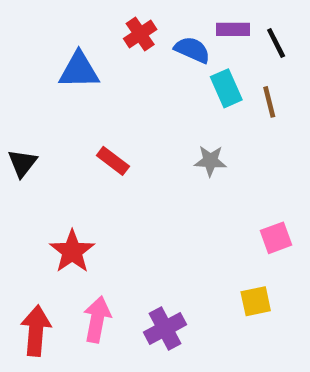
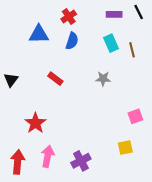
black line: (276, 43) -> (139, 12), moved
blue semicircle: (192, 50) -> (72, 41), moved, turned 84

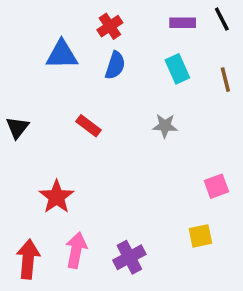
brown line: (132, 50) -> (225, 80), moved

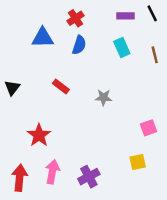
gray star: (165, 126) -> (104, 97), moved

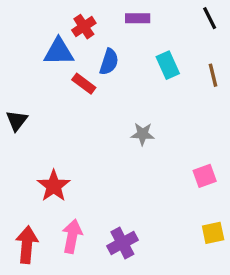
purple rectangle: (125, 16) -> (138, 18), moved
red cross: (75, 18) -> (84, 27), moved
red rectangle: (61, 86) -> (84, 84), moved
yellow square: (138, 162) -> (213, 233), moved

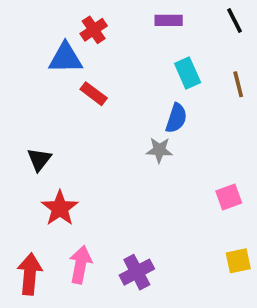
purple rectangle: (138, 18) -> (169, 20), moved
blue semicircle: (109, 62) -> (176, 118), moved
black triangle: (17, 121) -> (39, 159), moved

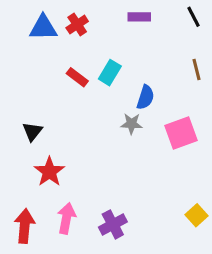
blue triangle: (65, 58) -> (43, 28), moved
cyan rectangle: (188, 73) -> (110, 73), moved, turned 55
pink square: (229, 197) -> (181, 133), moved, size x1.5
yellow square: (238, 261) -> (197, 215), turned -30

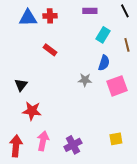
red cross: (77, 25) -> (50, 16), turned 32
cyan rectangle: (110, 73) -> (103, 35), moved
blue semicircle: (145, 97) -> (104, 63), moved
red star: (49, 172) -> (32, 111), turned -30
yellow square: (197, 215) -> (116, 139), moved, turned 32

